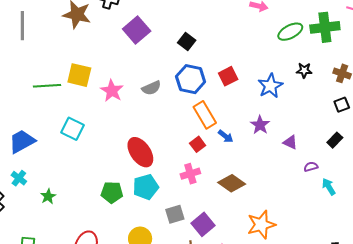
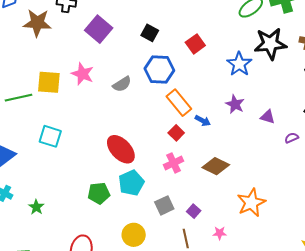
black star: (304, 70) -> (270, 44), size x2.0
red square: (228, 76) -> (195, 44), moved
pink star: (112, 91) -> (83, 74), moved
purple square: (203, 224) -> (194, 211), size x0.6

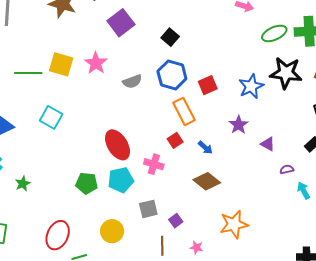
red square: (195, 44) -> (208, 85), moved
blue arrow: (203, 121) -> (205, 148), moved
pink cross: (174, 163) -> (154, 164), moved, turned 30

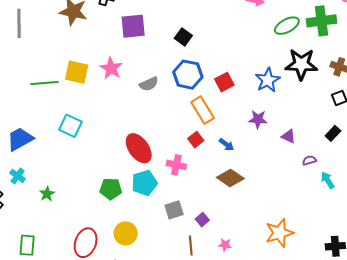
purple square: (121, 23) -> (133, 26), turned 36
purple star: (239, 125) -> (258, 119), turned -30
orange star: (234, 224) -> (279, 233), moved
yellow circle: (112, 231) -> (126, 233), moved

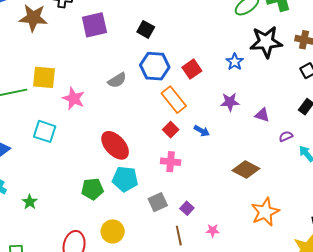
pink star: (111, 68) -> (74, 99), moved
blue star: (268, 80) -> (235, 62), size x0.7
pink cross: (176, 165) -> (171, 162), moved
brown diamond: (230, 178) -> (246, 169), moved
cyan pentagon: (144, 183) -> (125, 179), turned 30

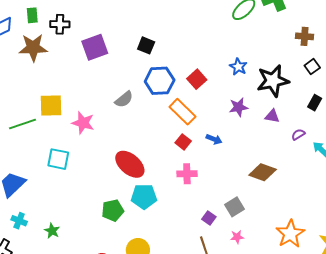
black star: (266, 42) -> (273, 81), moved
gray square: (158, 202) -> (235, 207), moved
orange star: (265, 212) -> (290, 234), moved

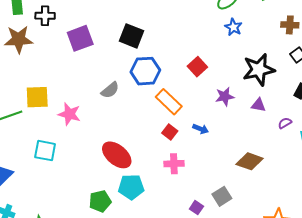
black square: (146, 45) -> (131, 36), size x1.4
blue star: (238, 67) -> (233, 27), moved
red square: (197, 79) -> (197, 67), moved

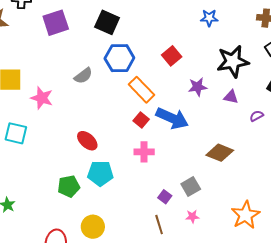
blue star: (233, 27) -> (209, 18), turned -30
blue arrow: (201, 129) -> (172, 118), size x2.0
red ellipse: (117, 155) -> (87, 141), size x0.7

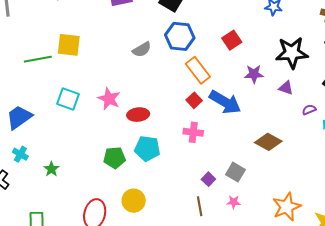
pink star: (42, 98) -> (109, 99), moved
red ellipse: (87, 141) -> (138, 115), turned -55
gray square: (191, 186) -> (235, 172), turned -36

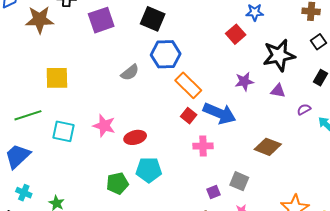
red square: (232, 40) -> (236, 34), moved
green line: (38, 59) -> (28, 115), moved
pink cross: (193, 132) -> (203, 146), moved
purple square: (208, 179) -> (214, 192), turned 32

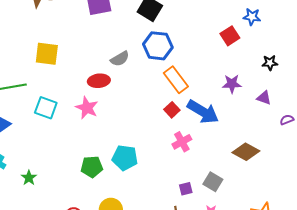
black star: (279, 55) -> (270, 63), size x0.5
red ellipse: (135, 137) -> (99, 81), moved
pink cross: (203, 146) -> (182, 142), turned -36

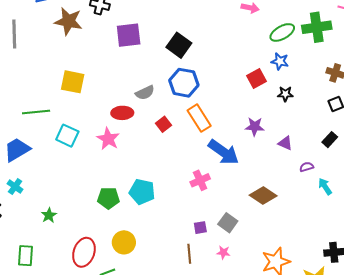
black star: (270, 63) -> (285, 94), moved
red square: (172, 110) -> (163, 124), moved
green star: (29, 178) -> (49, 215), moved

